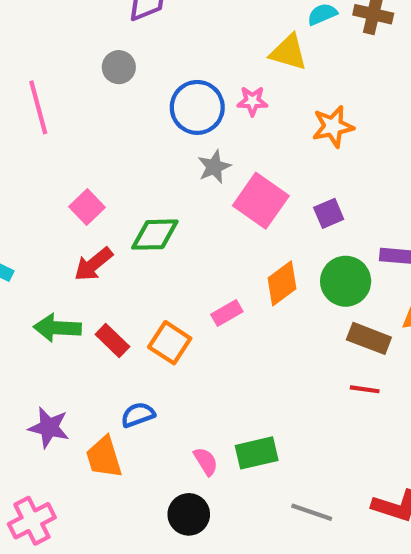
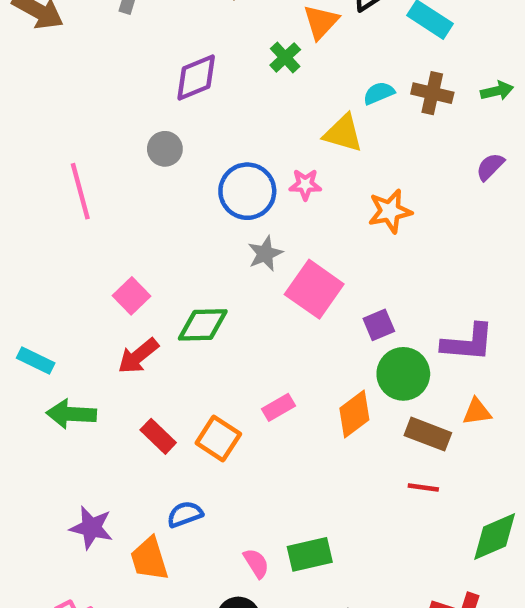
purple square: (329, 213) -> (379, 325), moved
orange diamond: (282, 283) -> (354, 414), moved
green arrow: (57, 328) -> (71, 414), moved

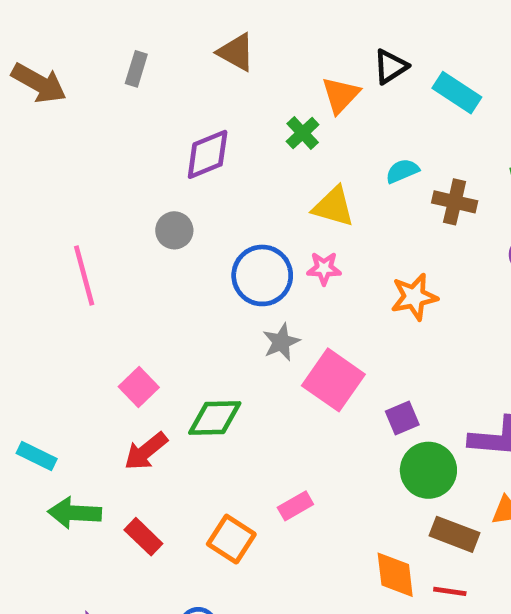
brown cross: (432, 93) -> (455, 202), moved
yellow triangle: (343, 133) -> (333, 207), moved
orange diamond: (354, 414) -> (395, 575), moved, turned -60
red rectangle: (158, 436) -> (143, 537), moved

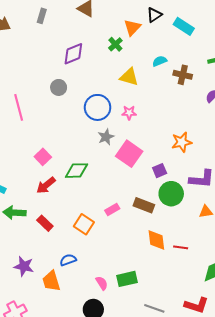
pink star: (324, 268) -> (129, 113), moved
orange star: (414, 297) -> (182, 142), moved
brown rectangle: (455, 534) -> (144, 205), moved

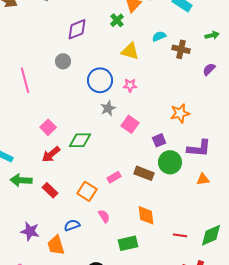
pink square: (129, 154) -> (130, 124), size x0.7
orange diamond: (156, 240) -> (146, 215), moved
red line: (181, 247) -> (180, 235), moved
pink semicircle: (102, 283) -> (104, 216), moved

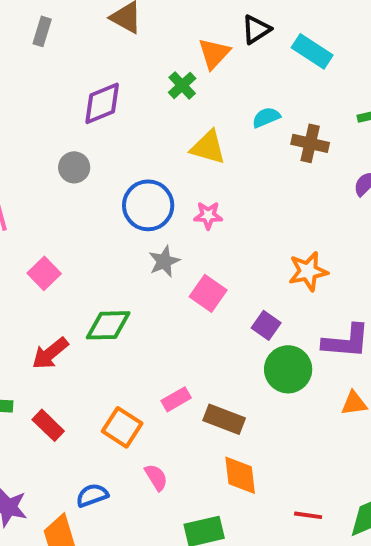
pink square: (48, 127) -> (44, 273), moved
purple square: (159, 140) -> (266, 325), turned -32
brown rectangle: (144, 173) -> (224, 419), moved

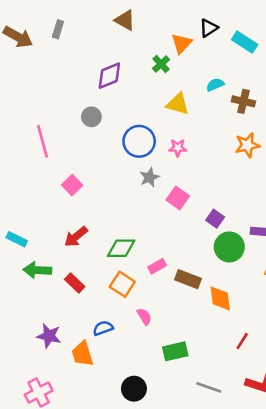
gray rectangle: (42, 31) -> (58, 29), moved
orange star: (308, 271) -> (247, 145), moved
green diamond: (108, 325) -> (121, 248), moved
orange diamond: (240, 475) -> (220, 298), moved
red line: (308, 515) -> (242, 341), turned -66

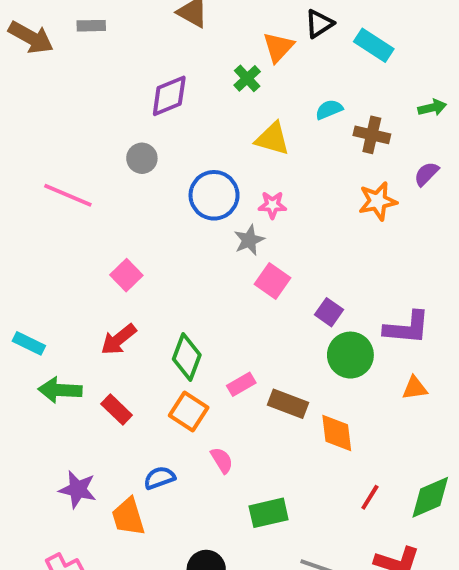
gray rectangle: (58, 29) -> (91, 26), turned 72
pink line: (42, 141) -> (68, 195), turned -52
gray star: (149, 177) -> (249, 240), moved
pink square: (72, 185) -> (126, 275), moved
green diamond: (121, 248) -> (187, 357), turned -68

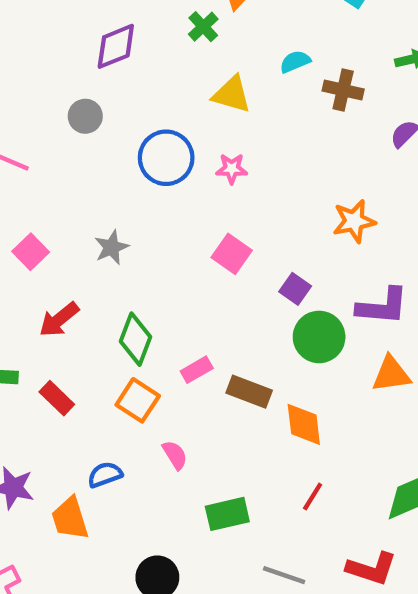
orange star: (378, 201) -> (354, 221), moved
gray star: (249, 240) -> (111, 247), moved
pink square: (126, 275) -> (31, 252), moved
orange triangle: (415, 388) -> (391, 374), size x1.4
red line: (370, 497) -> (313, 496), moved

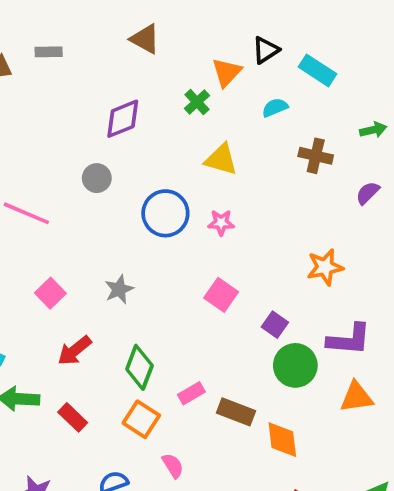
cyan semicircle: (295, 62) -> (275, 108), moved

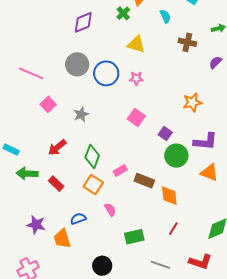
cyan semicircle: (275, 108) -> (165, 16), turned 88
gray circle: (97, 178) -> (77, 64), moved, size x1.5
pink square: (50, 293) -> (48, 104), moved
orange triangle: (357, 397) -> (209, 173), turned 30

